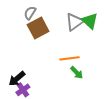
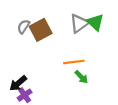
gray semicircle: (30, 13) -> (24, 27), moved

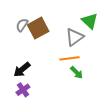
gray triangle: (79, 23) -> (75, 37), moved
black arrow: (18, 83) -> (22, 70), moved

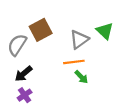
green triangle: (90, 21) -> (105, 31), moved
gray semicircle: (22, 25) -> (17, 45), moved, size x1.5

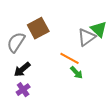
gray triangle: (79, 39) -> (87, 37), moved
orange line: (74, 62) -> (69, 58), turned 36

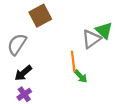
brown square: (38, 28) -> (40, 16), moved
orange line: (69, 58) -> (73, 61), turned 54

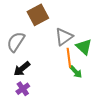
green triangle: (104, 31) -> (84, 47), moved
gray triangle: (91, 39) -> (64, 37), moved

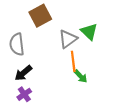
gray semicircle: (16, 42) -> (17, 44), turned -40
green triangle: (84, 47) -> (89, 32), moved

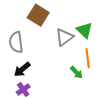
brown square: (40, 16) -> (38, 15), turned -30
orange line: (73, 61) -> (88, 58), moved

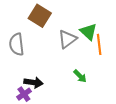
orange line: (88, 58) -> (99, 44), moved
black arrow: (22, 69) -> (33, 82), moved, turned -132

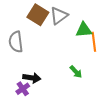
green triangle: (89, 32) -> (84, 30), turned -48
gray triangle: (67, 39) -> (59, 16), moved

